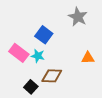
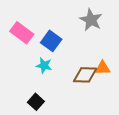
pink rectangle: (19, 53) -> (22, 33), moved
brown diamond: (52, 76) -> (85, 75), moved

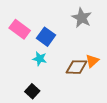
orange triangle: (103, 68) -> (92, 61), turned -40

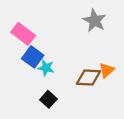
blue square: (46, 37) -> (33, 57), moved
black square: (32, 91) -> (48, 99), moved

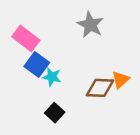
gray star: (94, 21) -> (90, 25), moved

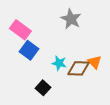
cyan star: (52, 77) -> (59, 63), moved
orange triangle: (121, 80) -> (95, 62), turned -32

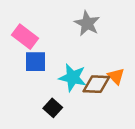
blue square: (29, 50) -> (36, 62), turned -36
cyan star: (59, 63) -> (73, 78), size x1.5

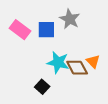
blue square: (36, 62) -> (46, 30), moved
brown diamond: (96, 84) -> (77, 68), turned 60

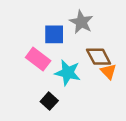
pink rectangle: (20, 30) -> (38, 59), moved
brown diamond: (77, 68) -> (99, 57), moved

